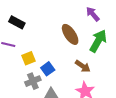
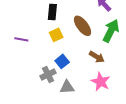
black rectangle: (17, 22) -> (52, 12), moved, turned 70
yellow square: (29, 58) -> (56, 35), moved

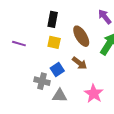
yellow square: (56, 35) -> (54, 42), turned 32
brown arrow: (97, 57) -> (79, 63), moved
gray cross: (48, 75) -> (42, 81), turned 35

